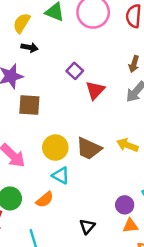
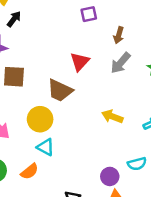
black arrow: (30, 47) -> (14, 19), turned -63
purple square: (75, 71) -> (89, 14), moved, turned 35
brown trapezoid: (89, 149) -> (60, 90), moved

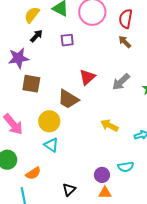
purple square: (89, 14) -> (67, 40), moved
brown arrow: (119, 35) -> (125, 42), moved, turned 112
orange semicircle: (30, 171) -> (33, 173), moved

